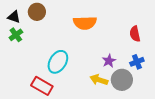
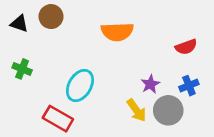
red semicircle: (135, 34) -> (186, 47), turned -98
green cross: (16, 35) -> (22, 69), moved, turned -32
yellow arrow: (99, 80) -> (137, 110), turned -144

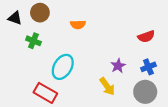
orange semicircle: (117, 32) -> (78, 25), moved, size x0.6
green cross: (22, 69) -> (33, 41), moved
gray circle: (168, 110) -> (145, 92), moved

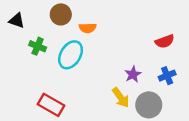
brown circle: (40, 13) -> (61, 14), moved
cyan ellipse: (63, 67) -> (71, 55), moved
gray circle: (145, 92) -> (149, 105), moved

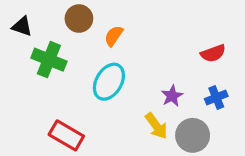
orange semicircle: (88, 28) -> (114, 36), turned 126
green cross: (38, 46) -> (49, 60), size x1.5
cyan ellipse: (71, 55) -> (109, 82), moved

